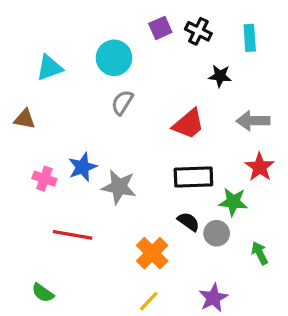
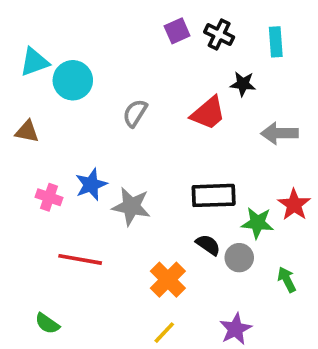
cyan circle: (114, 58) -> (73, 80), moved
cyan triangle: (49, 68) -> (34, 62), moved
red trapezoid: (188, 124) -> (208, 113), moved
red star: (260, 167) -> (294, 205), moved

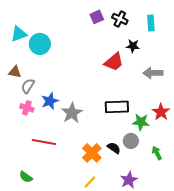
gray semicircle: (135, 113) -> (28, 86), moved
gray star: (131, 206) -> (72, 113), turned 30
black semicircle: (208, 245) -> (114, 148), moved

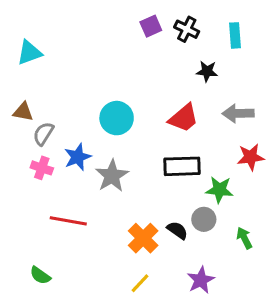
cyan circle: (40, 44) -> (117, 118), moved
red trapezoid: (114, 62) -> (184, 118), moved
red star: (161, 112) -> (251, 157), moved, turned 30

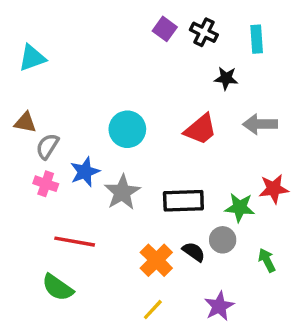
purple square: (151, 26) -> (165, 29), turned -30
red star: (251, 157) -> (274, 189), moved
black rectangle: (182, 166) -> (183, 201), moved
green semicircle: (40, 275) -> (58, 287), moved, size x1.4

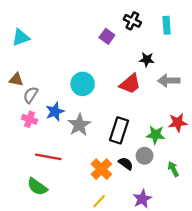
purple square: (165, 29) -> (107, 36), moved
black star: (226, 78) -> (147, 60), moved
black rectangle: (183, 201) -> (119, 130), turned -70

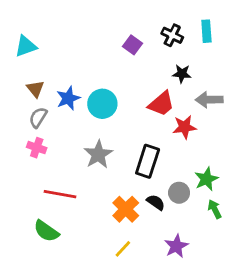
black cross: (132, 21) -> (172, 35), moved
brown triangle: (16, 79) -> (35, 89), moved, turned 40
blue star: (55, 112) -> (68, 98), moved
red star: (178, 123) -> (185, 127), moved
green star: (156, 135) -> (206, 179), moved, turned -30

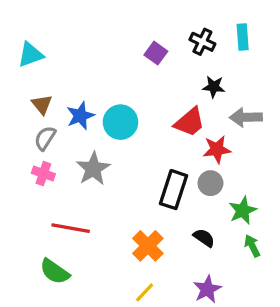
gray star: (98, 154) -> (93, 169), moved
gray circle: (179, 193) -> (210, 183), moved
black semicircle: (156, 202) -> (204, 238), moved

